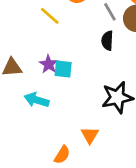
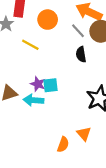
cyan arrow: (37, 100) -> (33, 100), moved
orange semicircle: (62, 155) -> (63, 144), moved

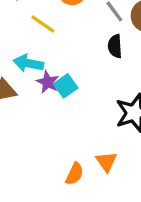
cyan square: (50, 85) -> (66, 86), turned -35
cyan arrow: (33, 100) -> (28, 63), moved

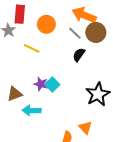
black semicircle: (115, 46) -> (79, 55), turned 48
cyan arrow: (28, 63) -> (32, 110), moved

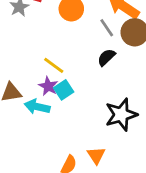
yellow line: (32, 48) -> (54, 65), moved
cyan arrow: (32, 110) -> (37, 107), moved

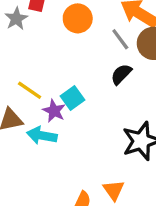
yellow line: (54, 65) -> (30, 90), moved
cyan square: (64, 90) -> (73, 98), moved

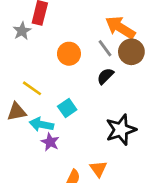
orange circle: (78, 18) -> (69, 54), moved
cyan square: (73, 98) -> (67, 108), moved
purple star: (54, 111) -> (50, 142), moved

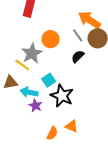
gray star: (22, 31) -> (32, 53), moved, size x1.5
black star: (121, 130) -> (62, 96), moved, turned -30
orange triangle: (98, 169) -> (72, 126), turned -32

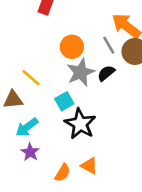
gray star: (32, 53) -> (81, 72), moved
cyan arrow: (29, 92) -> (27, 127), moved, turned -54
purple star: (35, 106) -> (30, 152), moved

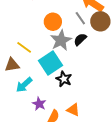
cyan square: (64, 101) -> (51, 63), size x1.6
black star: (80, 124) -> (64, 79), size x0.7
purple star: (30, 152) -> (39, 104), moved

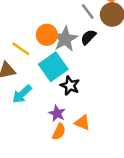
orange circle: (53, 22) -> (47, 35), moved
purple star: (39, 104) -> (57, 113), moved

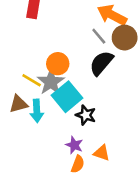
black semicircle: (88, 37) -> (101, 63), size x1.5
gray star: (65, 39) -> (51, 82), moved
cyan arrow: (22, 94) -> (37, 111), moved, turned -45

